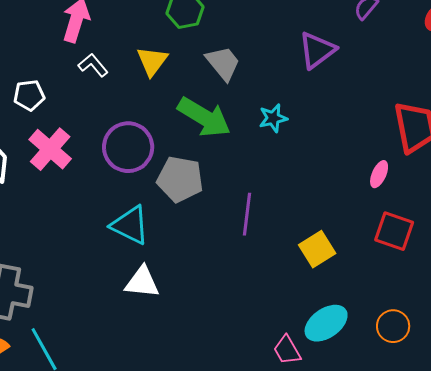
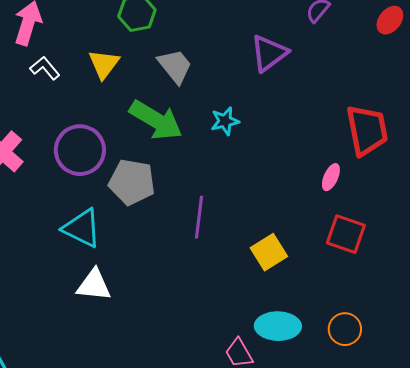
cyan ellipse: (326, 323) -> (278, 326), turned 36

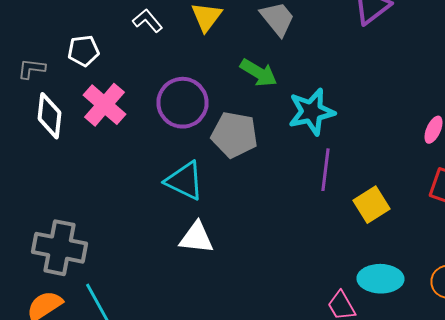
green arrow: (156, 120) -> (258, 73), size x0.7
cyan star: (225, 121) -> (312, 112), moved, size x1.6
purple line: (199, 217) -> (326, 170), moved

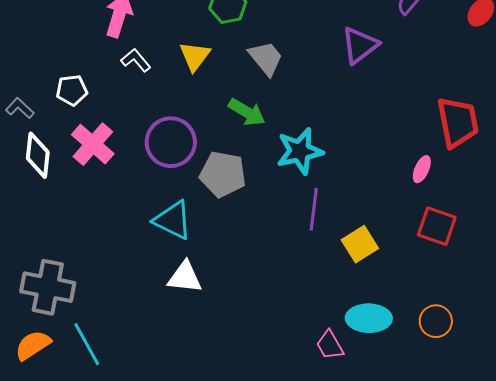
gray L-shape: (32, 69) -> (20, 108), turned 36

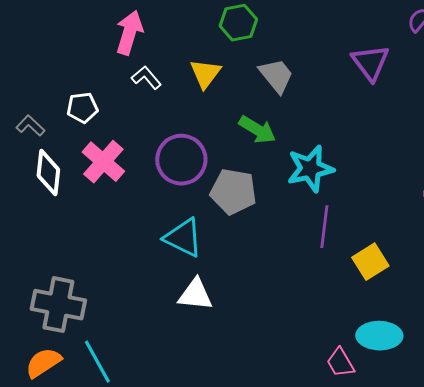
purple triangle: (360, 45) -> (370, 63), turned -30

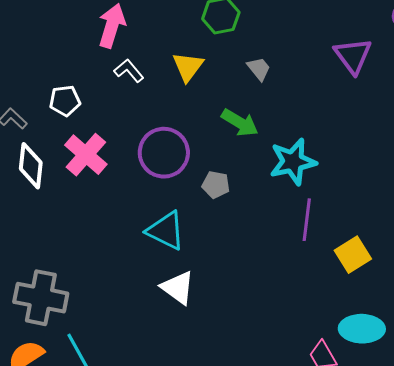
gray trapezoid: (276, 76) -> (259, 69), size x0.7
gray pentagon: (233, 192) -> (216, 185), size x0.6
white triangle: (195, 295) -> (178, 288), turned 30

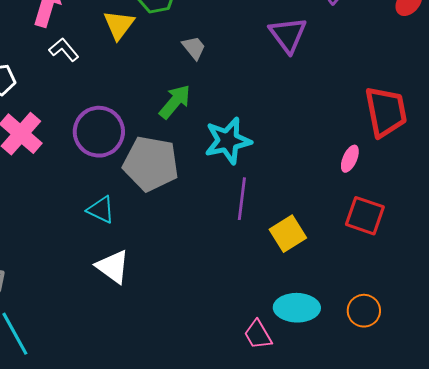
yellow triangle: (188, 67) -> (119, 25), moved
green arrow: (240, 123) -> (175, 102), turned -81
gray pentagon: (216, 185) -> (151, 164), size x2.0
cyan triangle: (166, 231) -> (101, 210), size x0.7

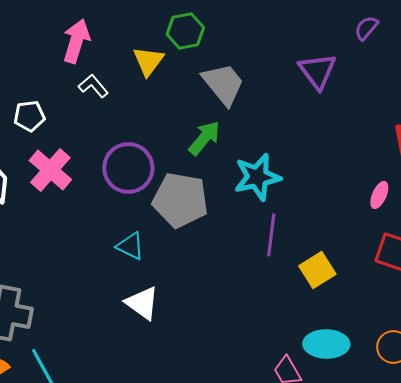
gray trapezoid: (194, 48) -> (223, 84), size x1.8

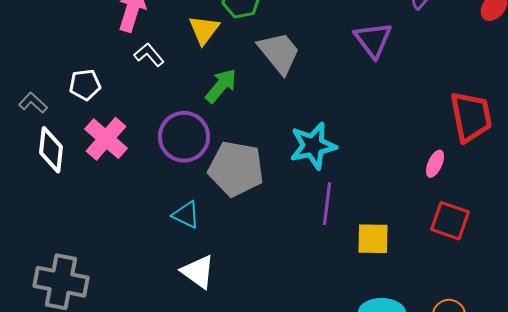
green arrow: (204, 138) -> (221, 86), moved
yellow square: (317, 270) -> (373, 239), turned 33

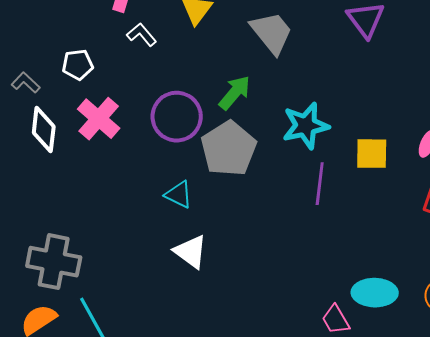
green arrow: (221, 86) -> (235, 93), moved
gray pentagon: (236, 169) -> (229, 149), turned 30
yellow square: (373, 239) -> (372, 154), moved

